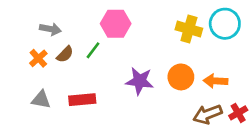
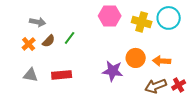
pink hexagon: (116, 24) -> (110, 16), moved
purple star: (140, 81) -> (113, 71), moved

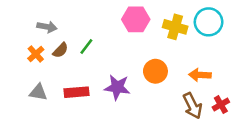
orange circle: (136, 58) -> (155, 71), moved
purple star: (113, 71) -> (117, 87), moved
brown arrow: (156, 86) -> (192, 106), turned -95

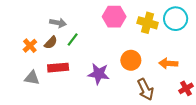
gray arrow: (47, 27) -> (58, 23), moved
red rectangle: (76, 92) -> (58, 68), moved
brown arrow: (192, 106) -> (145, 89), moved

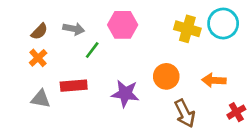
pink hexagon: (114, 17) -> (123, 25), moved
brown semicircle: (51, 43) -> (39, 31), moved

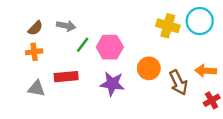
pink hexagon: (123, 25) -> (110, 47), moved
orange cross: (38, 58) -> (34, 52), turned 35
orange arrow: (214, 80) -> (206, 71), moved
brown arrow: (185, 113) -> (178, 83), moved

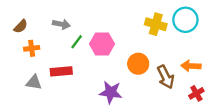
brown semicircle: (35, 28) -> (21, 26), moved
purple star: (112, 84) -> (111, 92), moved

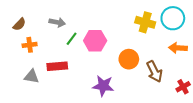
orange arrow: (191, 66) -> (178, 48), moved

